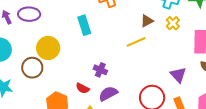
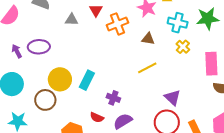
brown triangle: (147, 21) -> (148, 39), moved, turned 40
cyan rectangle: (84, 25) -> (87, 80), moved, turned 48
purple triangle: (178, 75) -> (172, 98), moved

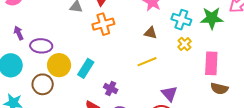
orange cross: (117, 24) -> (103, 24), moved
purple ellipse: (39, 47) -> (41, 46), moved

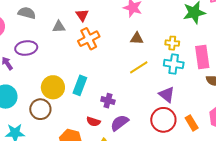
cyan cross: (181, 20) -> (174, 64), moved
yellow cross: (184, 44) -> (172, 43), turned -32
purple ellipse: (41, 46) -> (26, 48), moved

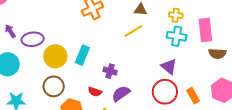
purple ellipse: (26, 48) -> (33, 39), moved
yellow line: (139, 67) -> (133, 31), moved
brown circle: (40, 109) -> (54, 86), moved

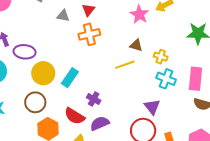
yellow cross: (176, 15) -> (161, 57), moved
red semicircle: (95, 92) -> (75, 116), size x1.5

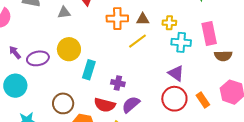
orange cross: (89, 34) -> (117, 19), moved, turned 30
yellow circle: (43, 73) -> (69, 49), moved

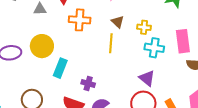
orange cross: (117, 19) -> (80, 20), moved
brown triangle: (143, 19) -> (118, 22), turned 40
yellow line: (138, 41) -> (111, 43), turned -54

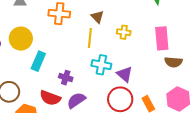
yellow cross: (144, 27) -> (124, 32), moved
cyan cross: (154, 48) -> (101, 65), moved

